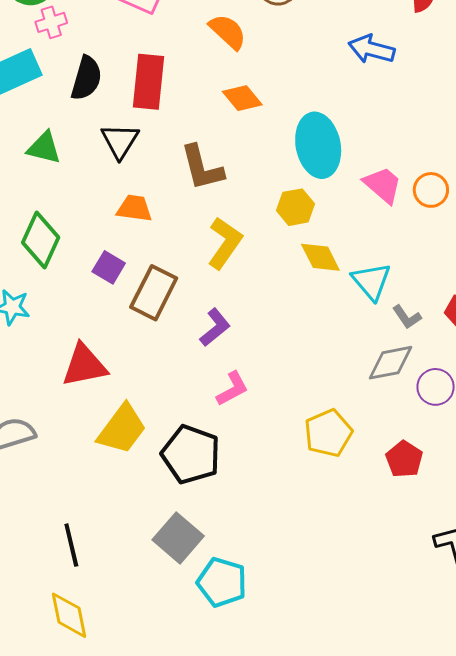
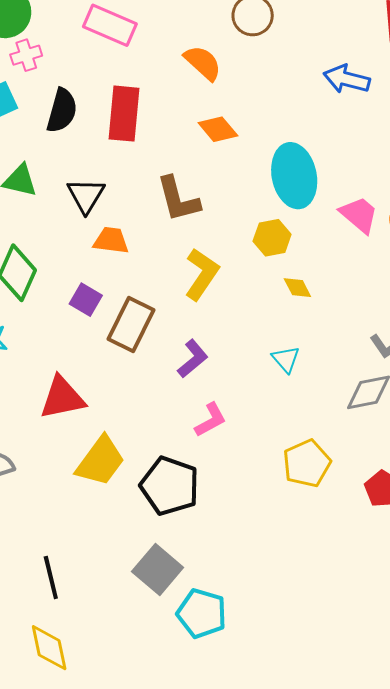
black triangle: (120, 141) -> (86, 195), moved
yellow diamond: (320, 257) -> (297, 288), size x0.7
cyan triangle: (371, 281) -> (286, 359), moved, size x0.7

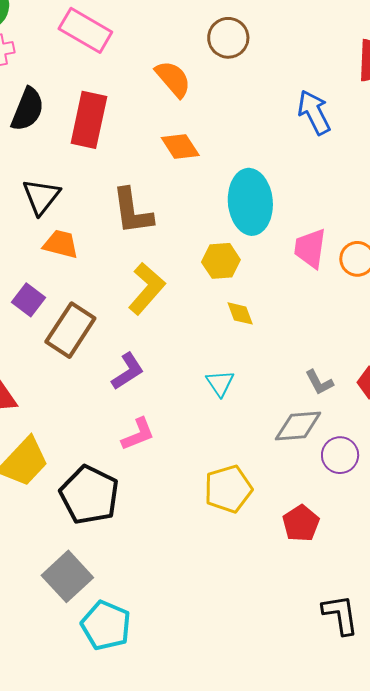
blue arrow: (347, 79) -> (314, 112), turned 42
pink trapezoid: (359, 215) -> (310, 248), turned -129

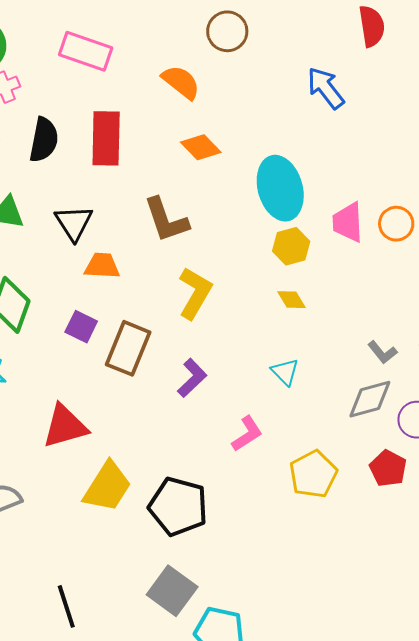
yellow hexagon: (221, 261) -> (291, 246), moved
pink L-shape: (138, 434) -> (247, 434), moved
red pentagon: (301, 523) -> (388, 468), moved

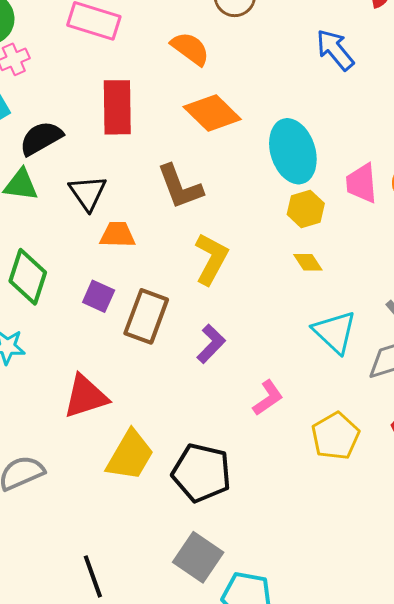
black semicircle: (44, 140) -> (41, 138), moved, turned -129
orange diamond: (201, 147) -> (212, 113), size x1.4
cyan triangle: (285, 372) -> (335, 332), moved, size x1.6

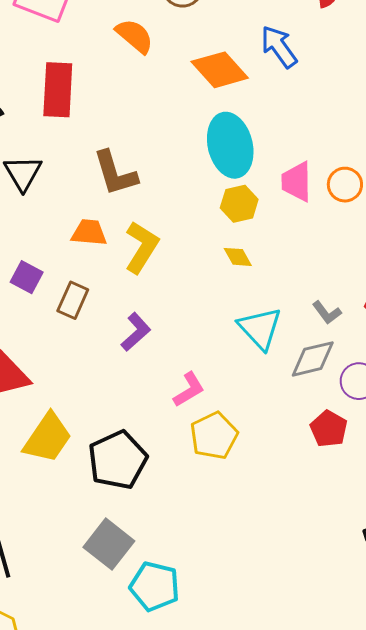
orange diamond: (212, 113) -> (220, 70), moved
orange trapezoid: (118, 235) -> (89, 233), moved
brown rectangle: (146, 316) -> (73, 300), size x0.7
yellow pentagon: (335, 436) -> (214, 436), moved
black pentagon: (201, 473) -> (118, 460), turned 30

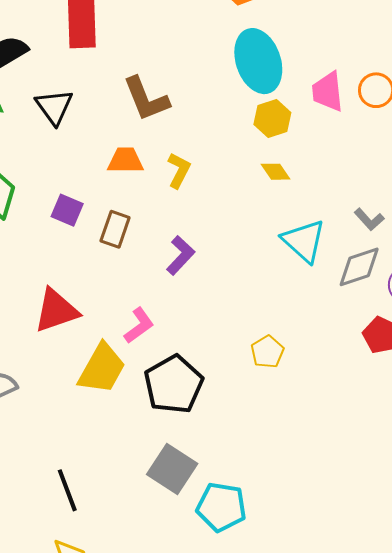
yellow L-shape: (142, 247) -> (179, 170), size x0.7
pink L-shape: (189, 390) -> (139, 326), moved
yellow pentagon: (214, 436) -> (267, 352), size x0.7

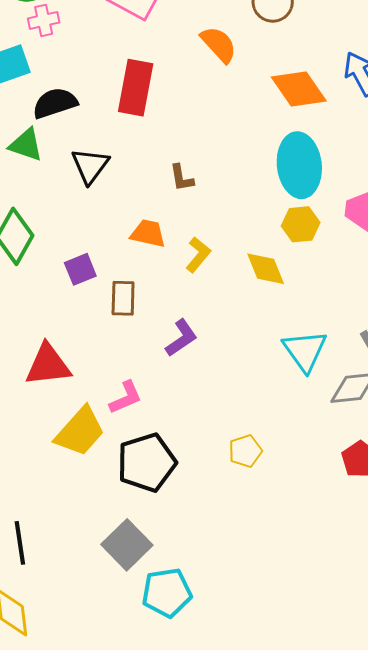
brown L-shape: (146, 99) -> (182, 178), size x0.6
yellow diamond: (276, 172) -> (266, 269), moved, size x1.4
purple square: (67, 210) -> (80, 269), turned 32
brown rectangle: (115, 229) -> (123, 298), turned -30
cyan pentagon: (221, 507) -> (167, 593), turned -30

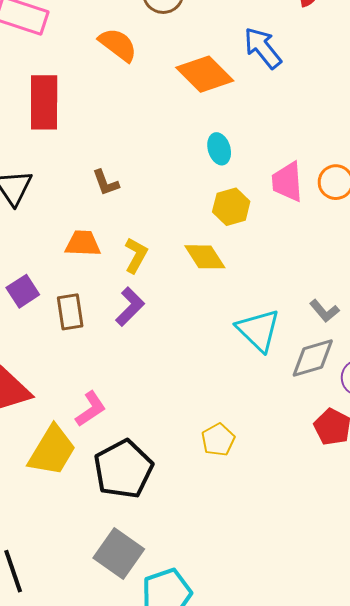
cyan ellipse: (299, 165) -> (219, 149), size x0.5
purple L-shape: (181, 338) -> (130, 307), moved

